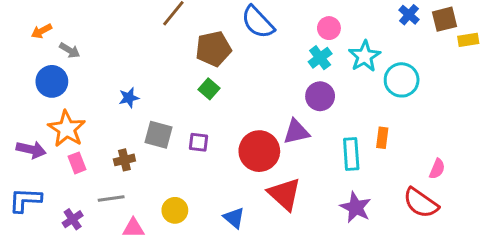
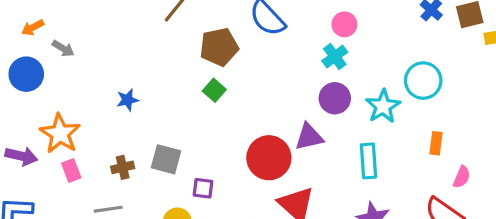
cyan star: (365, 56) -> (383, 106), moved
blue circle: (52, 81) -> (26, 74), moved
gray square: (159, 135) -> (166, 159), moved
orange rectangle: (382, 138) -> (436, 143), moved
purple square: (199, 142) -> (203, 188), moved

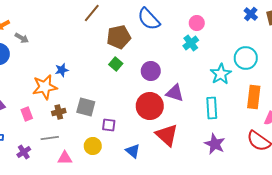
purple circle: (335, 98) -> (151, 71), moved
orange star: (60, 134) -> (45, 87), moved, turned 30
purple triangle: (309, 137) -> (175, 93), turned 30
orange rectangle: (436, 143) -> (254, 97), size x1.6

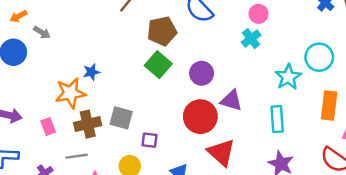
green square: (116, 64) -> (158, 65), size x1.5
brown cross: (59, 112) -> (88, 124), size x1.5

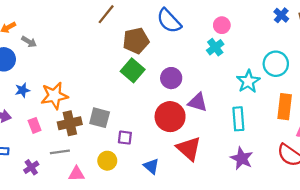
blue star: (91, 72) -> (22, 90), moved

